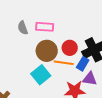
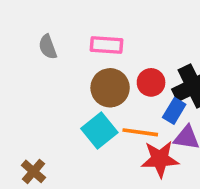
gray semicircle: (23, 28) -> (48, 47), moved
orange line: (64, 63) -> (140, 132), moved

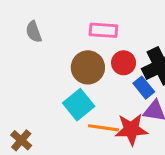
pink rectangle: (106, 45) -> (103, 30), moved
blue rectangle: (174, 111) -> (144, 88), turned -70
orange line: (140, 132) -> (103, 128), moved

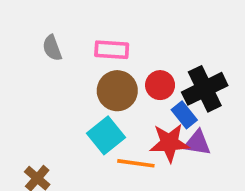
pink rectangle: (103, 30) -> (112, 50), moved
red star: (131, 129) -> (169, 143), moved

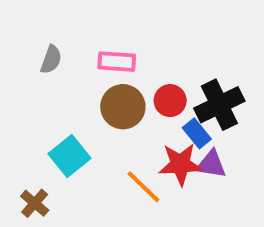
gray semicircle: (52, 48) -> (51, 60), turned -140
cyan square: (106, 135) -> (70, 156), moved
orange line: (136, 163) -> (143, 187), turned 36

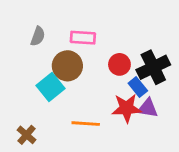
brown circle: (123, 107) -> (67, 66), moved
cyan square: (70, 156) -> (50, 87), moved
orange line: (143, 187) -> (86, 124), moved, turned -40

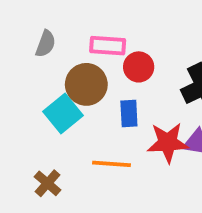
red circle: (119, 64) -> (139, 67), moved
blue rectangle: (138, 87) -> (129, 113), moved, turned 36
brown cross: (27, 135) -> (48, 183), moved

